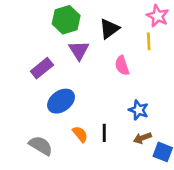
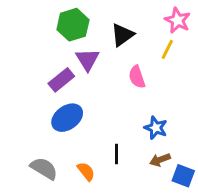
yellow line: (149, 41) -> (167, 49), turned 30
purple rectangle: (42, 68) -> (61, 80), moved
orange semicircle: (80, 134) -> (86, 171), moved

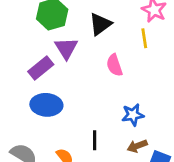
yellow line: (167, 49) -> (144, 38), turned -36
blue ellipse: (67, 118) -> (46, 105), turned 40
blue star: (156, 128) -> (133, 115), turned -30

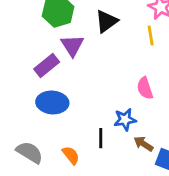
pink semicircle: (114, 65) -> (145, 88), moved
blue star: (133, 115) -> (125, 120), moved
brown arrow: (137, 146) -> (143, 144), turned 54

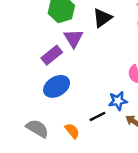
blue ellipse: (52, 102) -> (57, 86), turned -35
black line: (101, 138) -> (97, 116), turned 63

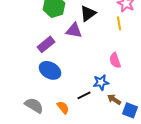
purple triangle: (73, 38) -> (74, 30), moved, turned -48
blue ellipse: (57, 86) -> (50, 70), turned 60

